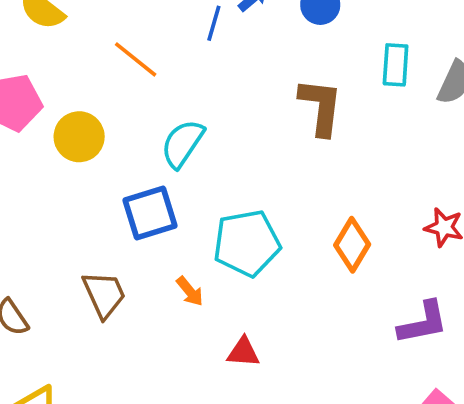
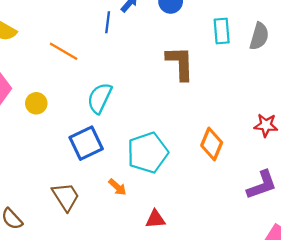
yellow circle: (79, 137) -> (36, 103), size x0.7

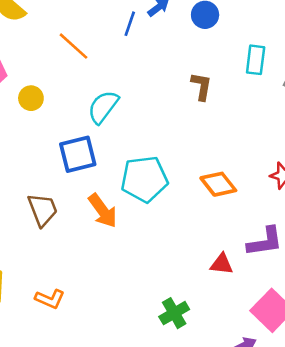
brown L-shape: (180, 63) -> (201, 86), size x0.7
orange diamond: (212, 144) -> (218, 184), turned -72
orange arrow: (117, 187) -> (103, 211), size x1.6
red triangle: (155, 219) -> (222, 264), moved

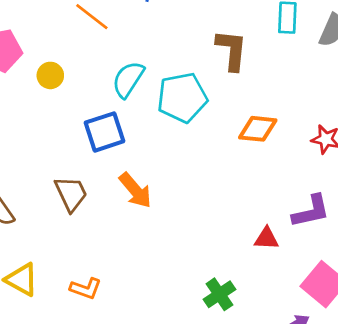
brown L-shape: (201, 86) -> (232, 50), size x1.4
cyan pentagon: (144, 179) -> (182, 98), moved
orange diamond: (218, 184) -> (258, 129), moved, turned -42

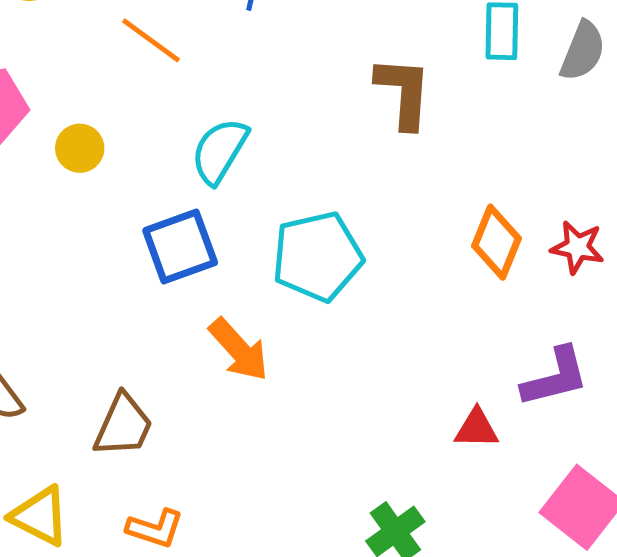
cyan pentagon: (182, 98) -> (317, 257), moved
orange diamond: (258, 129) -> (497, 242), moved, turned -72
brown trapezoid: (71, 194) -> (123, 425), moved, turned 51

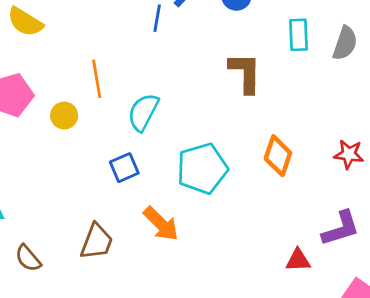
orange line: (151, 40) -> (97, 79), moved, turned 48
orange diamond: (497, 242) -> (278, 156), moved
blue square: (180, 247) -> (124, 168), size x0.7
brown trapezoid: (123, 425) -> (97, 242), moved

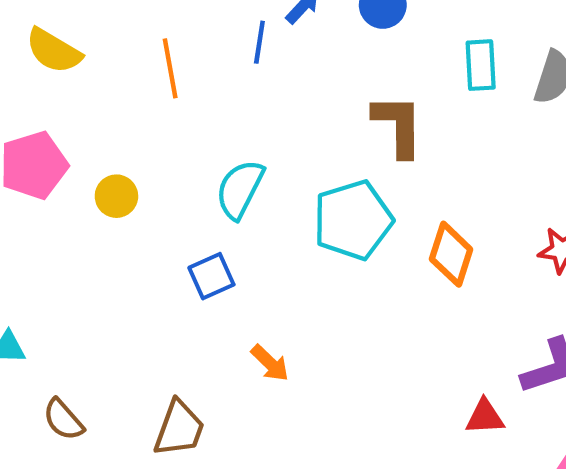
orange line: (97, 79) -> (170, 68), moved
cyan pentagon: (202, 169) -> (353, 220), moved
orange arrow: (161, 224) -> (270, 363), size x0.7
brown trapezoid: (97, 242) -> (179, 428), moved

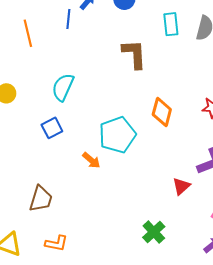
cyan pentagon: (353, 220) -> (117, 135), moved
orange arrow: (270, 363) -> (91, 160), moved
red triangle: (485, 417) -> (181, 186), turned -36

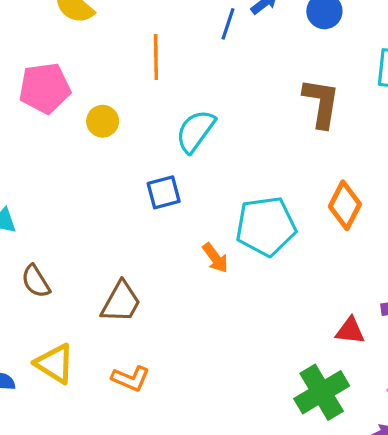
orange line: (28, 33) -> (156, 57), moved
red triangle: (181, 186) -> (350, 331), turned 36
green cross: (154, 232) -> (322, 392), moved, size x1.4

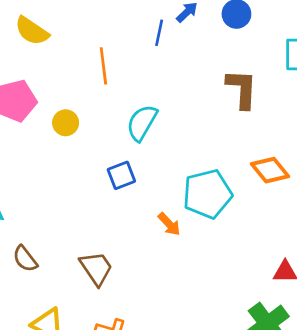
orange diamond: (345, 205) -> (270, 170), turned -60
brown trapezoid: (121, 302) -> (96, 268), turned -57

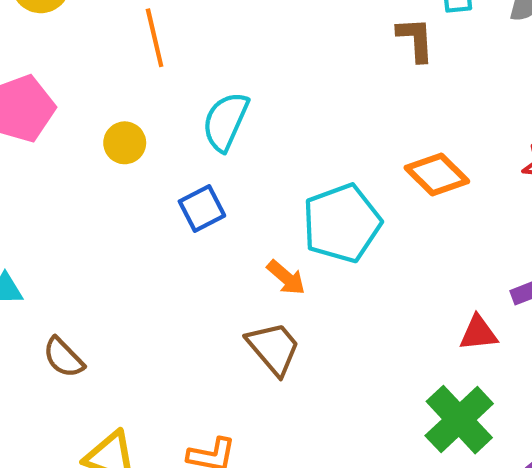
brown L-shape: (242, 89) -> (415, 39), moved, size x0.7
yellow circle: (66, 123) -> (125, 143), moved
brown trapezoid: (96, 268) -> (273, 348), moved

